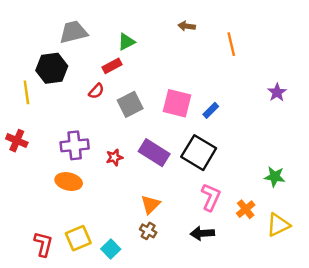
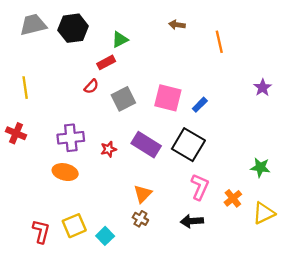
gray trapezoid: (73, 32) -> (33, 25), moved
black hexagon: (52, 68) -> (73, 28), moved

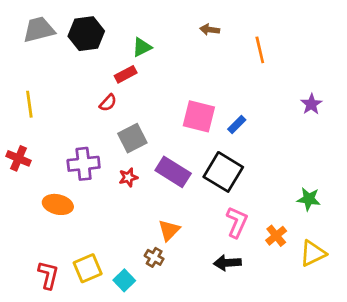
gray square: (123, 99) -> (132, 138), moved
orange ellipse: (65, 172) -> (58, 204), moved
brown cross: (140, 219) -> (154, 257), moved

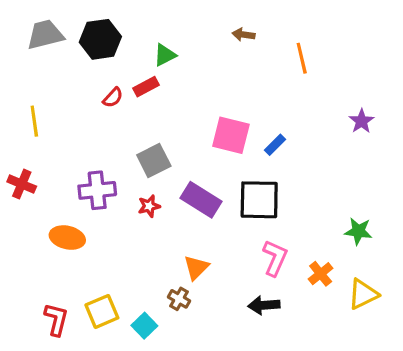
red semicircle: (108, 103) -> (113, 98), moved
black square: (223, 172) -> (259, 200), turned -30

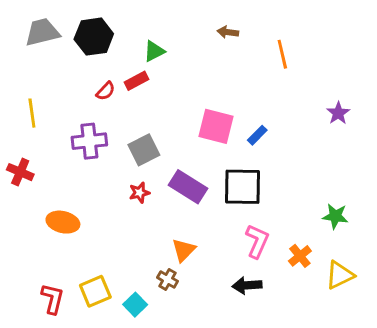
purple cross: (97, 190) -> (89, 141), moved

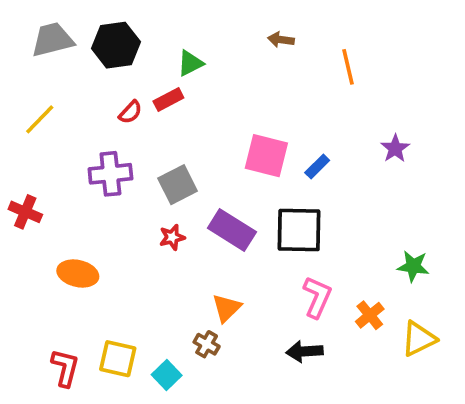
yellow line: (32, 113) -> (40, 119), moved, turned 52
purple star: (338, 113) -> (395, 148), moved
yellow square: (95, 291) -> (118, 359), turned 36

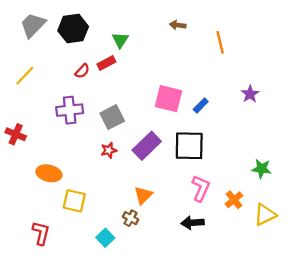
gray trapezoid: (52, 40) -> (33, 25), turned -32
green triangle: (190, 63) -> (120, 40), turned -30
purple rectangle: (232, 230) -> (147, 146), turned -76
yellow square: (118, 359) -> (74, 201), moved

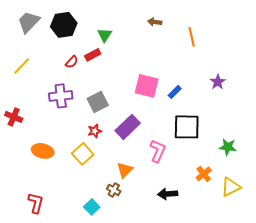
black square: (189, 146) -> (187, 127), moved
pink L-shape: (201, 188) -> (158, 151), moved
yellow square: (74, 201) -> (83, 154), moved, turned 35

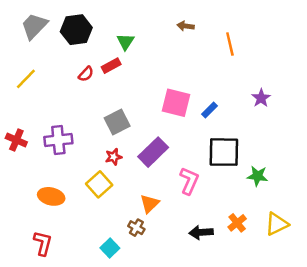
purple cross: (61, 96) -> (58, 140), moved
green star: (228, 147) -> (258, 176), moved
orange ellipse: (43, 151) -> (51, 196), moved
orange cross: (204, 174) -> (237, 223), moved

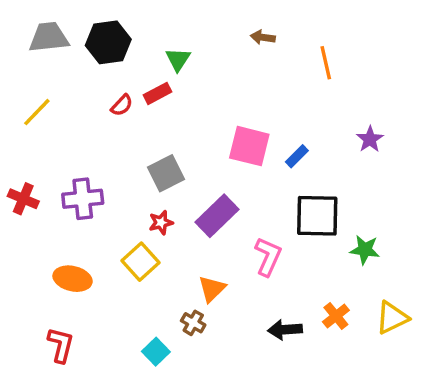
gray trapezoid: (34, 26) -> (49, 37), turned 40

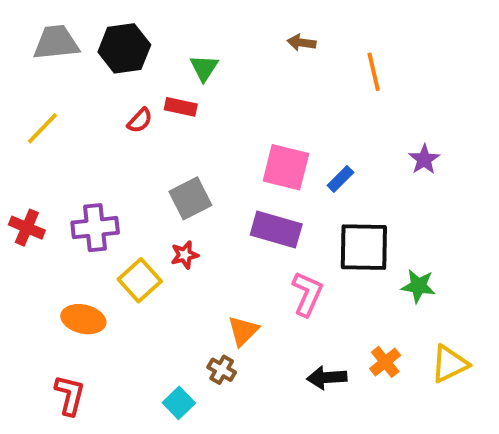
red rectangle: (157, 93) -> (181, 107), turned 40
purple rectangle: (217, 216) -> (276, 230), moved, turned 60
yellow square: (141, 262) -> (140, 280), moved

